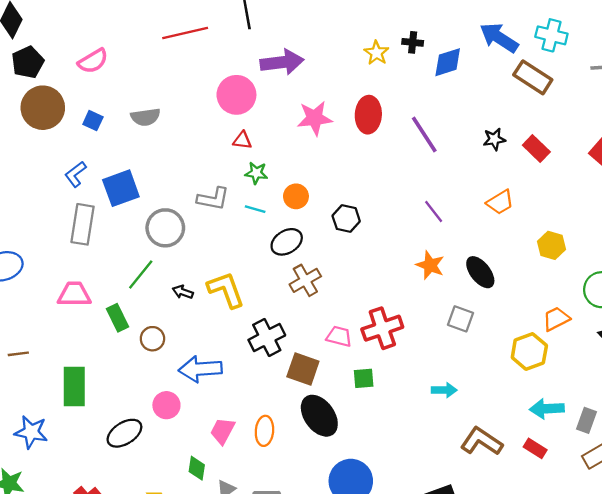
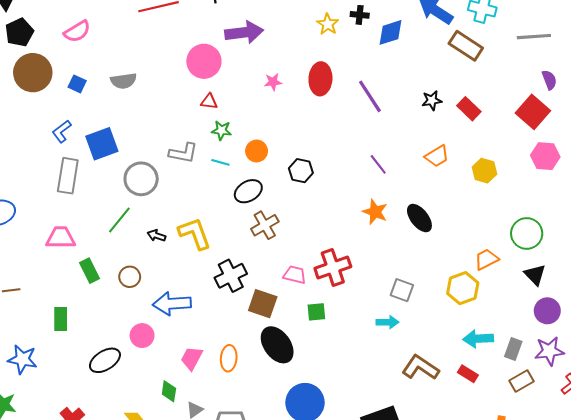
pink star: (315, 118) -> (273, 82), size x0.6
yellow hexagon: (551, 245) -> (484, 171), moved
green rectangle: (117, 318) -> (89, 271), moved
gray square: (460, 319) -> (402, 290), moved
green rectangle: (74, 387) -> (61, 319), size x0.7

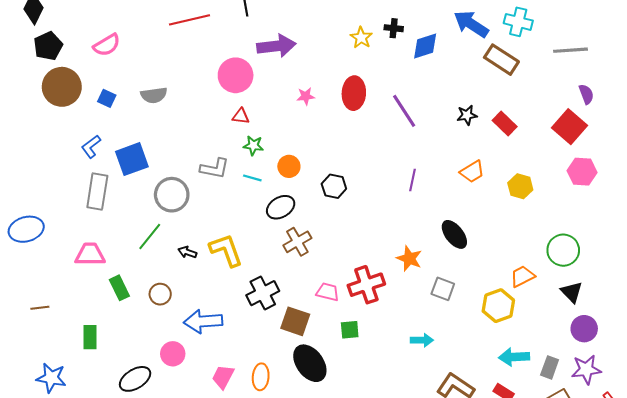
purple line: (378, 164) -> (412, 180), turned 50
orange star: (375, 212) -> (409, 259), moved
gray square: (402, 290) -> (443, 289), moved

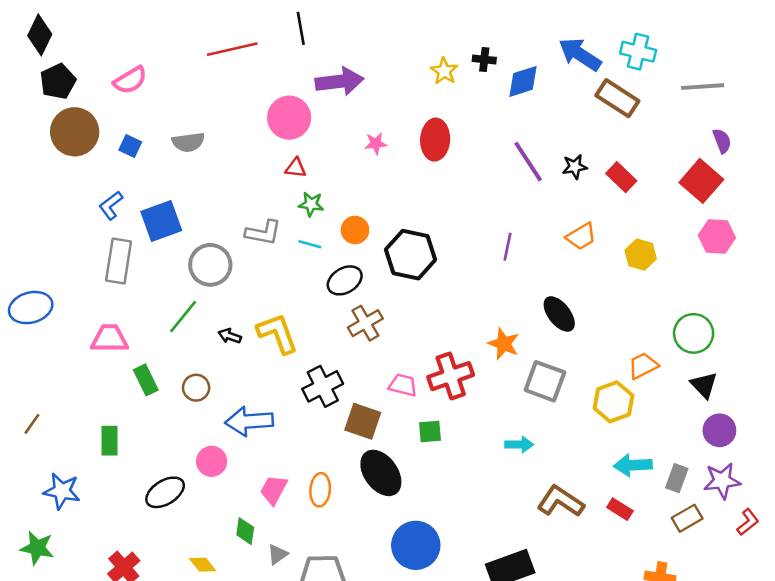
purple line: (404, 111) -> (528, 162), moved
black hexagon: (334, 186) -> (411, 255), size x1.6
gray square: (443, 289) -> (545, 381), size x1.4
brown line: (40, 308) -> (32, 424), moved, turned -48

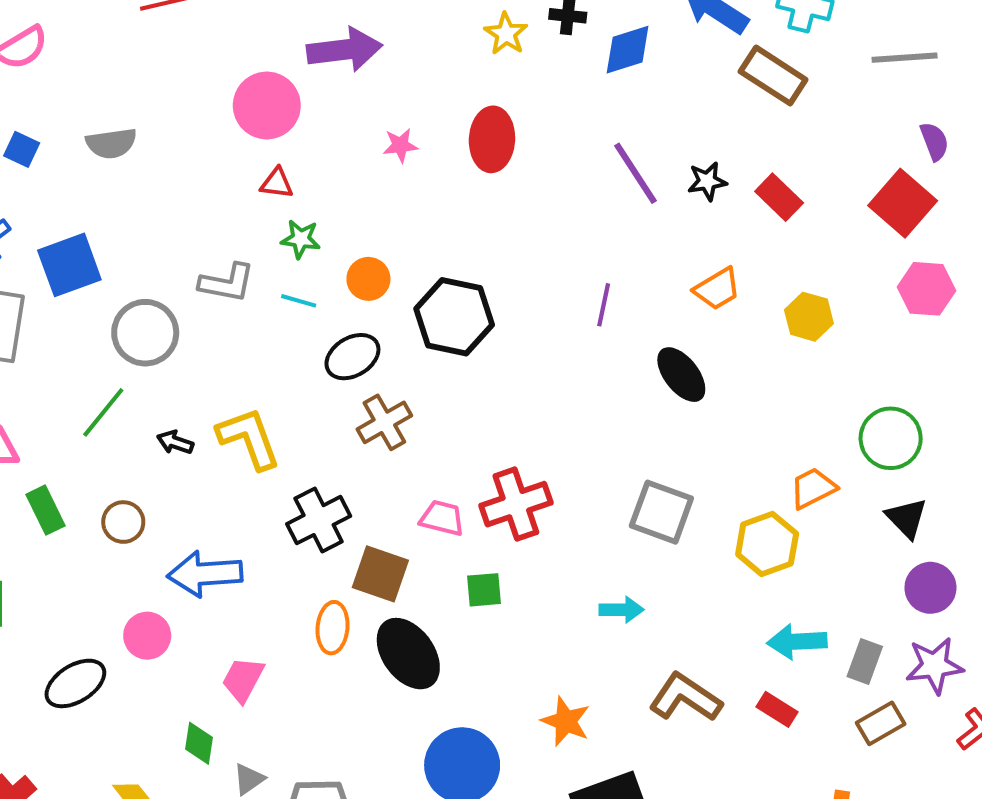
black ellipse: (559, 314) -> (681, 375), moved
orange star: (504, 344) -> (566, 721), moved
orange ellipse: (320, 490) -> (333, 628), moved

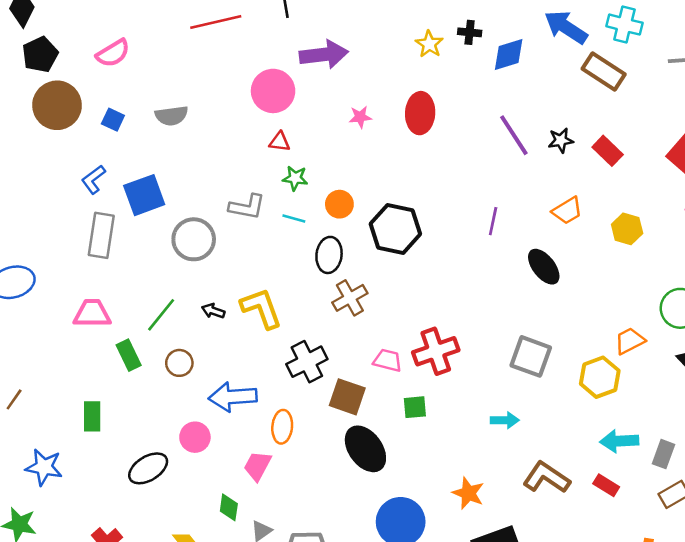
black ellipse: (352, 357) -> (329, 255), turned -52
green line: (103, 412) -> (161, 315), moved
orange ellipse: (333, 628) -> (282, 427), moved

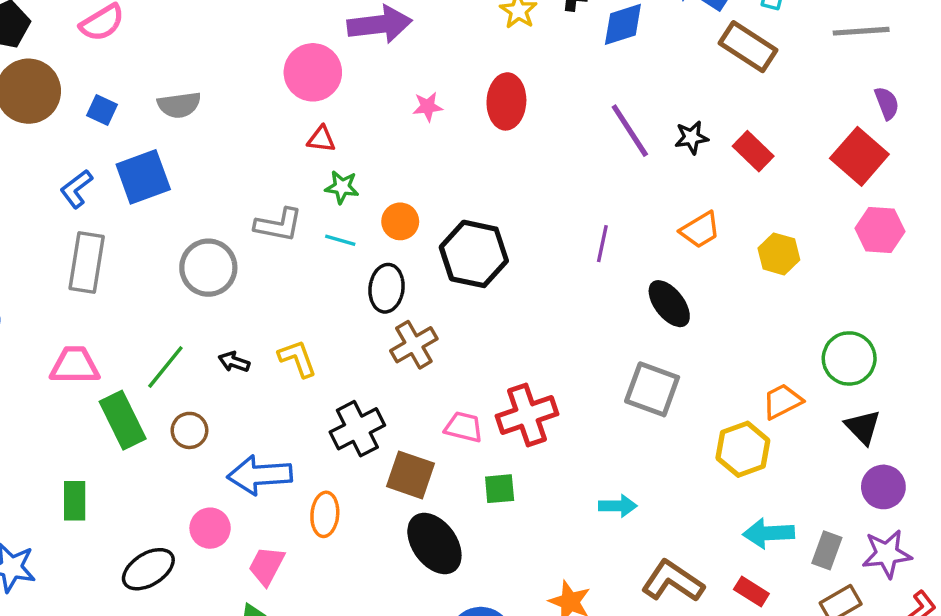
blue square: (144, 195) -> (143, 177), moved
yellow L-shape: (261, 308) -> (297, 358), size x0.7
green rectangle: (129, 355) -> (123, 420), size x1.4
gray square: (531, 356) -> (652, 389), moved
pink trapezoid: (257, 466) -> (267, 566), moved

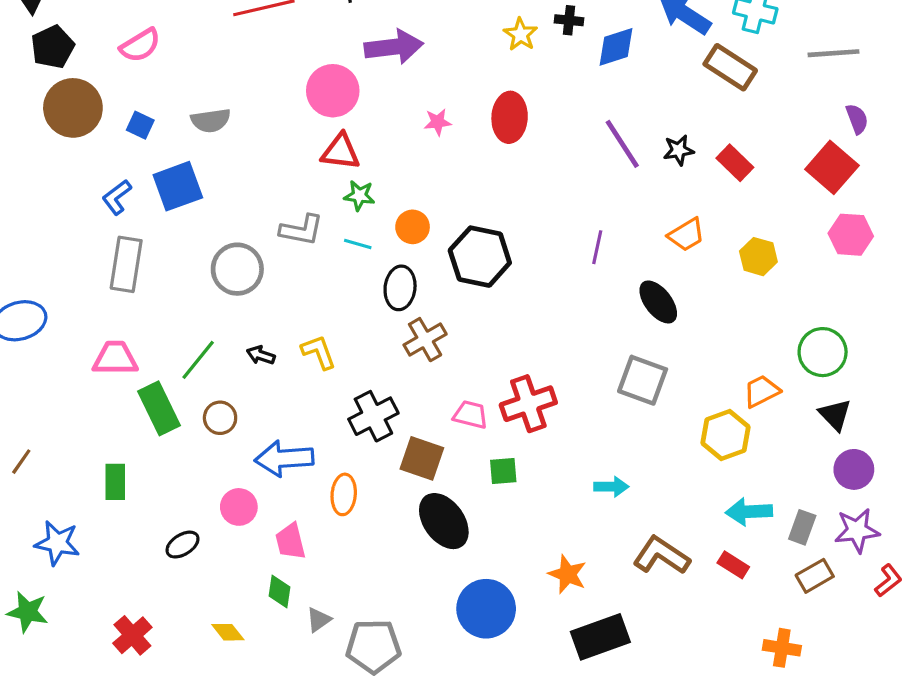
red triangle: (321, 139) -> (341, 152), size x1.5
pink trapezoid: (267, 566) -> (290, 541), turned -42
black ellipse: (148, 569) -> (183, 545), size x0.7

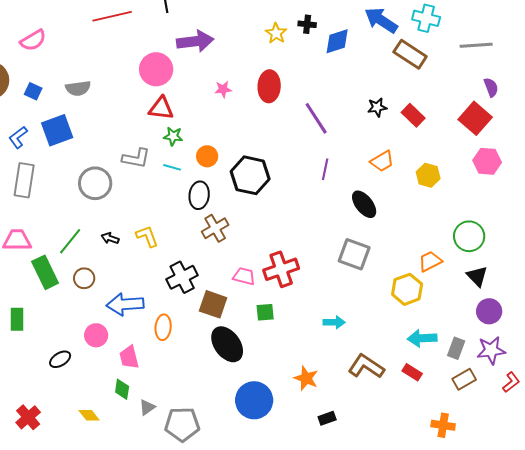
purple line: (622, 144) -> (316, 118), moved
black rectangle: (600, 637) -> (327, 418), size x0.5

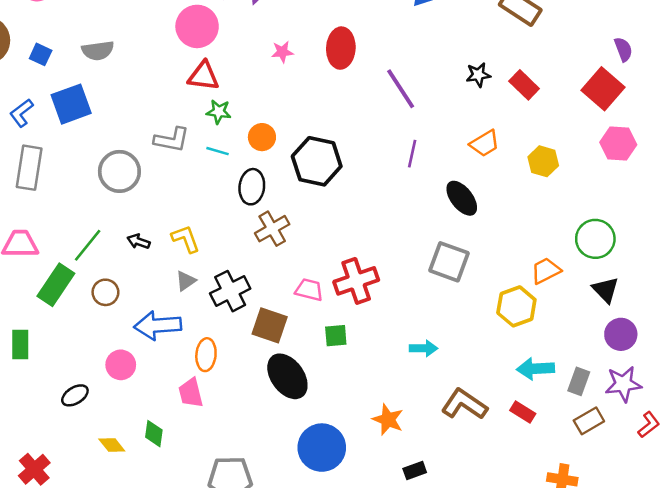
green rectangle: (45, 272) -> (56, 285), turned 60
pink trapezoid: (129, 357) -> (191, 393), moved
gray triangle: (147, 407) -> (186, 281), moved
yellow diamond: (89, 415) -> (112, 445), moved

